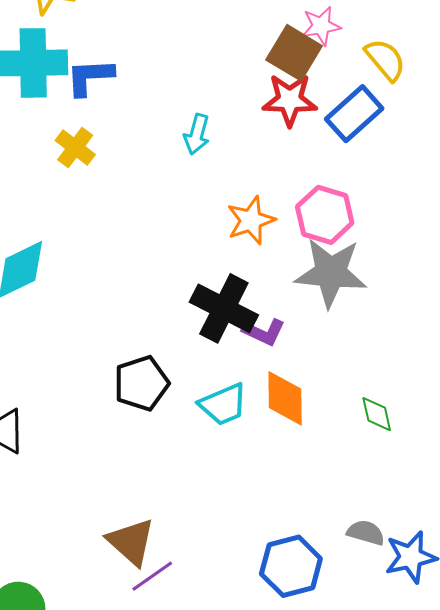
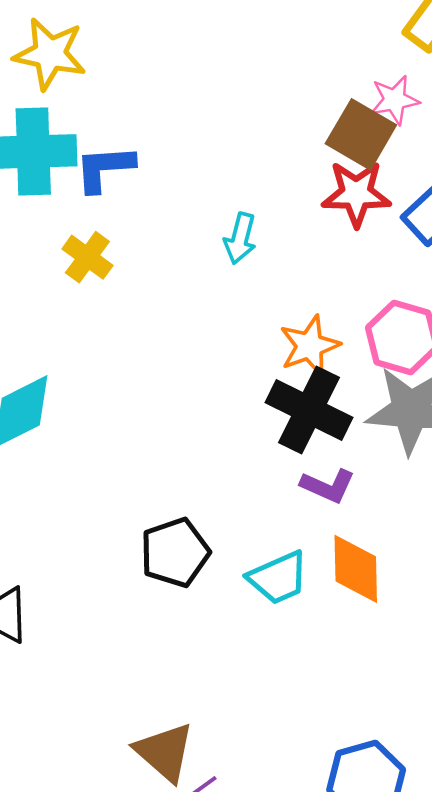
black cross: (224, 308) -> (309, 410), moved

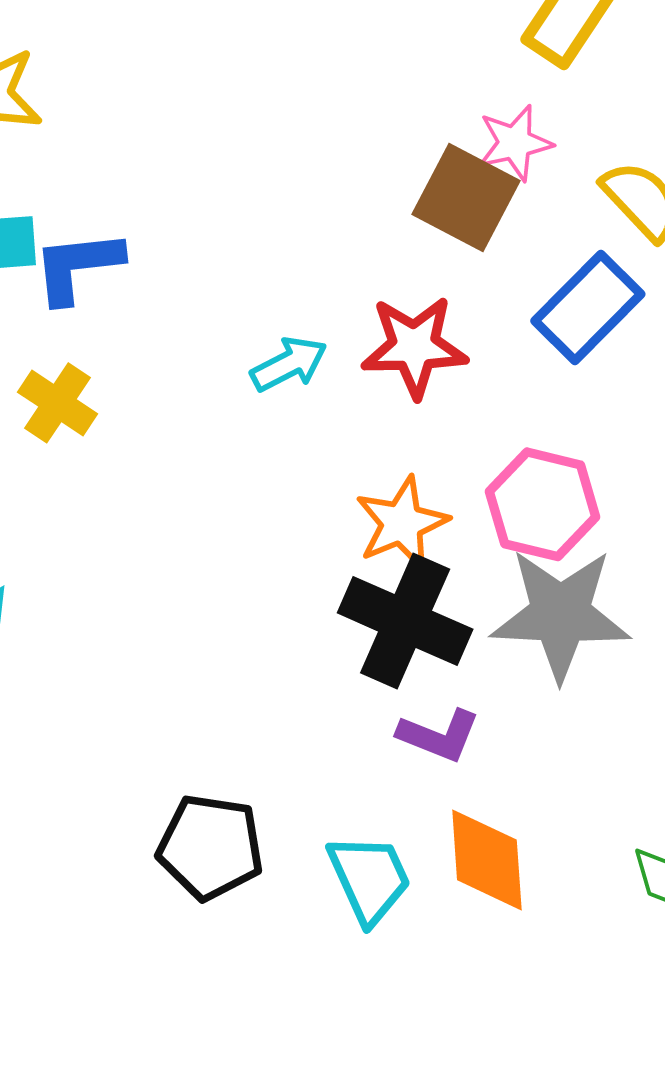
red star: (356, 194) -> (414, 347), moved
cyan arrow: (240, 238) -> (289, 364), turned -129
black pentagon: (175, 553) -> (210, 847), turned 30
cyan trapezoid: (278, 578) -> (369, 879), turned -88

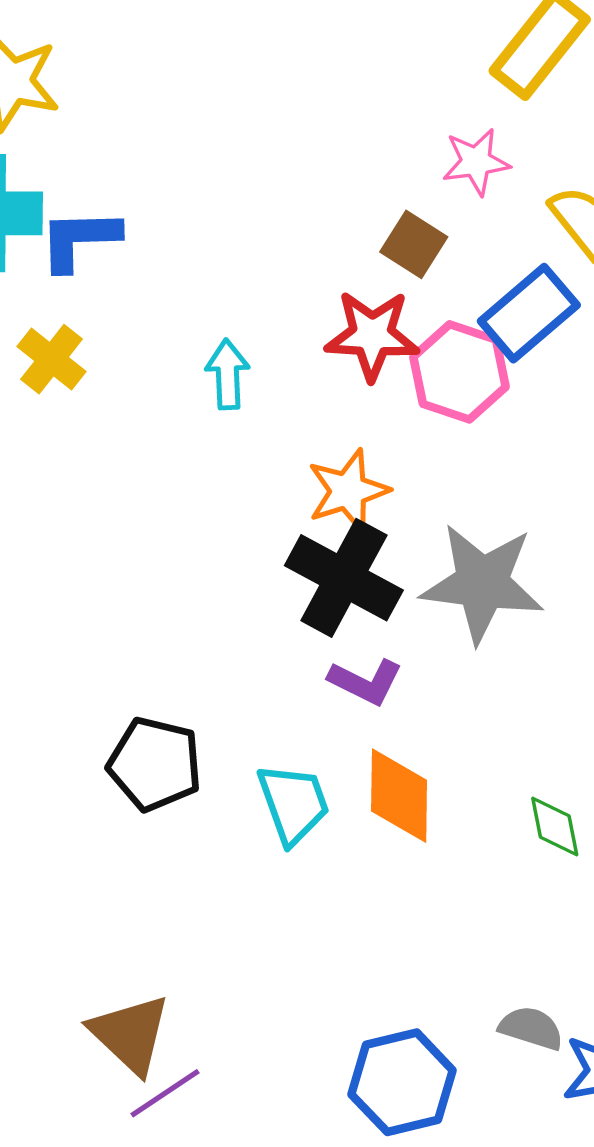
brown square: (466, 197) -> (414, 244), moved, size x0.7
cyan arrow: (289, 364) -> (227, 374), moved, turned -70
pink hexagon: (543, 504) -> (459, 372), moved

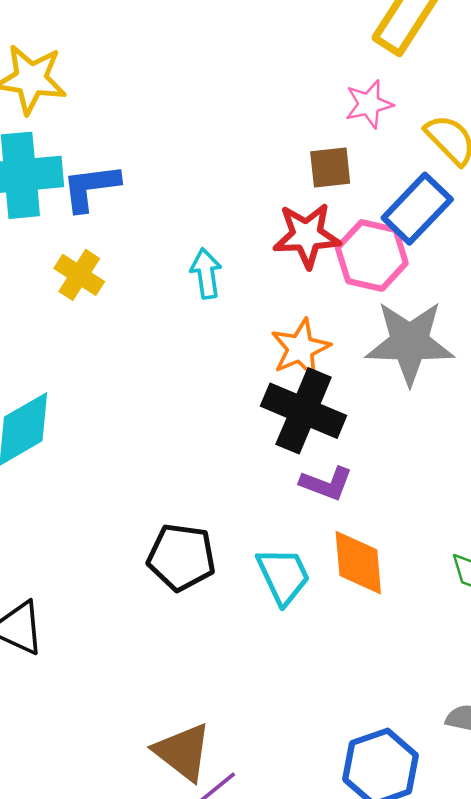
brown square: (414, 244) -> (330, 168), turned -33
gray star: (482, 583) -> (410, 343), moved

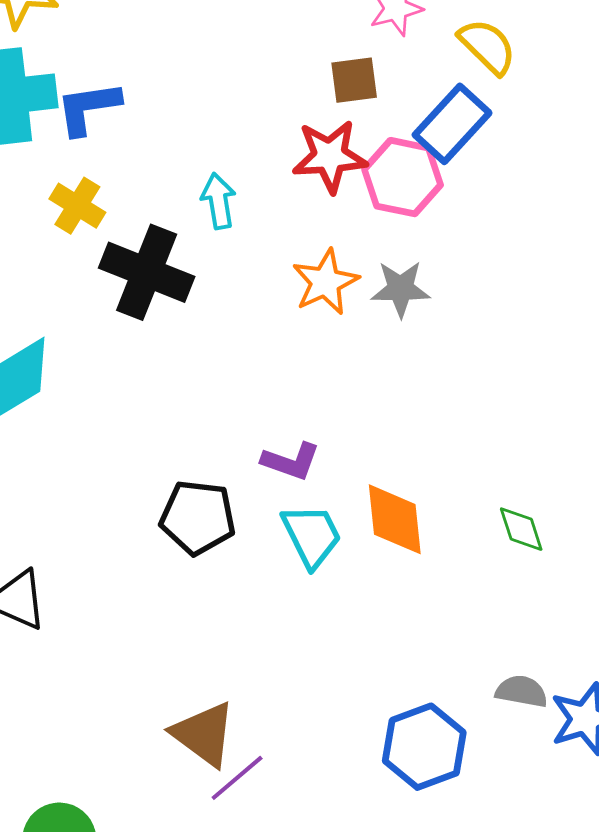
gray star: (410, 343) -> (401, 289), moved, size x0.6
black cross: (304, 411) -> (147, 272), moved
purple L-shape: (326, 484) -> (291, 461), moved

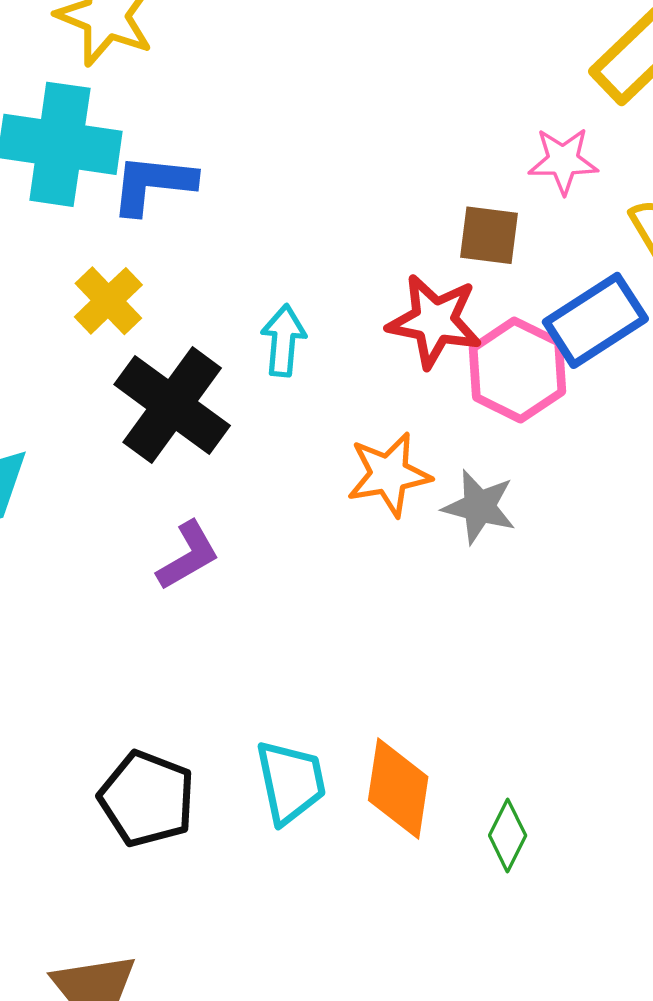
purple L-shape: (291, 461) -> (188, 556), moved, turned -64
black pentagon: (198, 517) -> (147, 799), moved
green diamond: (521, 529) -> (508, 836), moved, turned 30

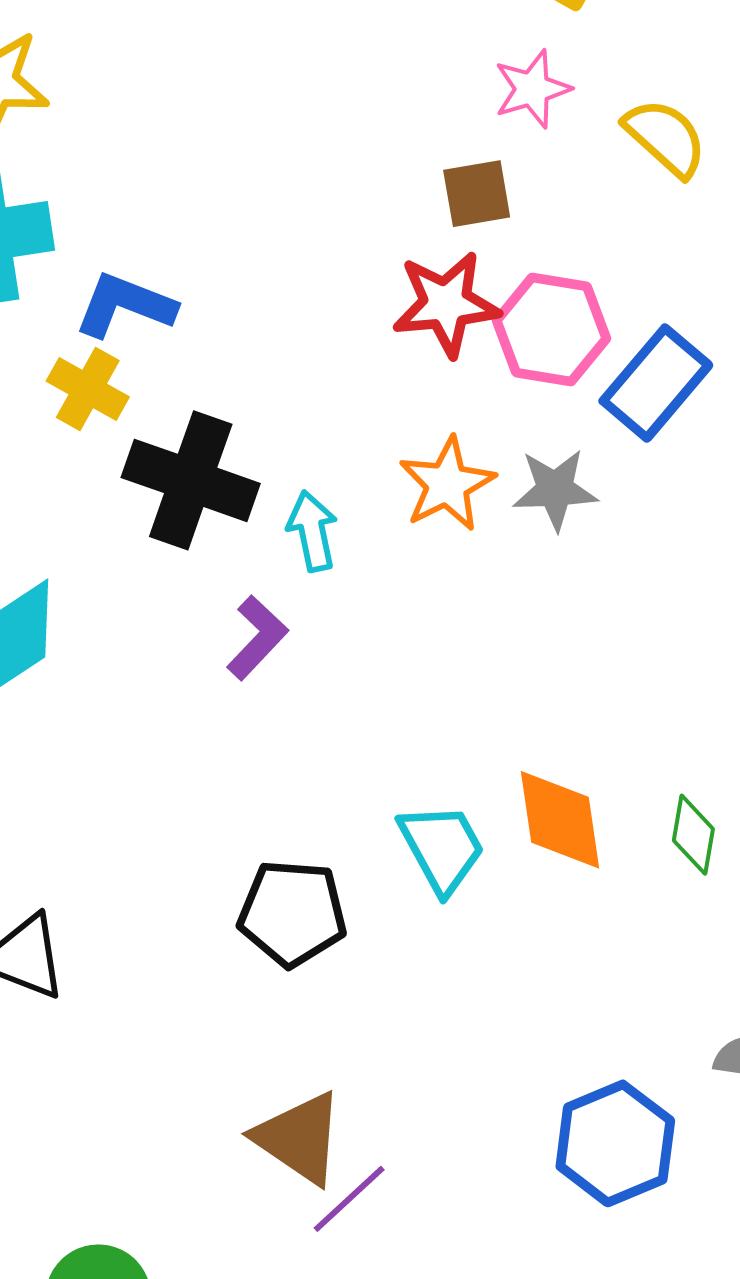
blue L-shape: (153, 184) -> (125, 305), moved, turned 32
blue rectangle: (595, 320) -> (656, 383), moved
cyan arrow: (283, 340) -> (312, 531), moved

